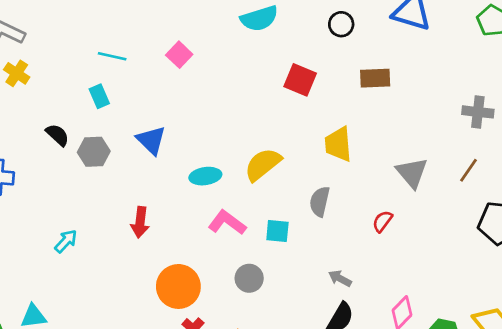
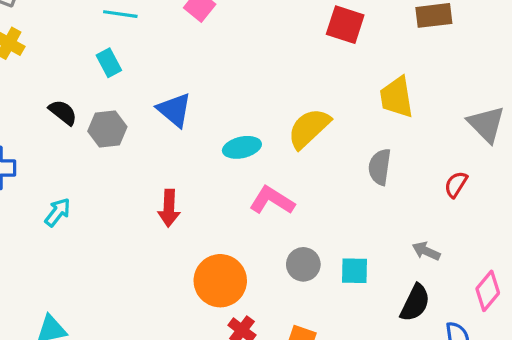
cyan square: (277, 231) -> (355, 271), moved
cyan arrow: (66, 241) -> (58, 212), moved
gray arrow: (340, 278) -> (426, 251), moved

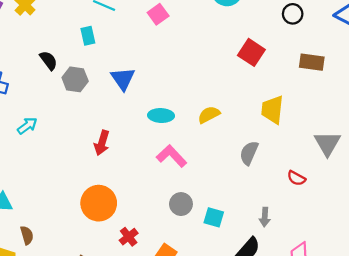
yellow semicircle: (309, 128) -> (209, 115), size x0.7
red semicircle: (456, 184) -> (296, 178), turned -108
gray arrow: (426, 251) -> (265, 217), turned -126
orange circle: (220, 281) -> (99, 203), moved

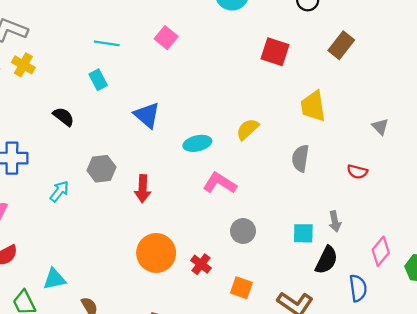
brown rectangle: (312, 62) -> (341, 45), turned -45
gray hexagon: (75, 79) -> (101, 169), moved
gray triangle: (327, 144) -> (380, 127), size x0.6
cyan square: (214, 217) -> (303, 233), moved
red cross: (129, 237) -> (201, 264), moved

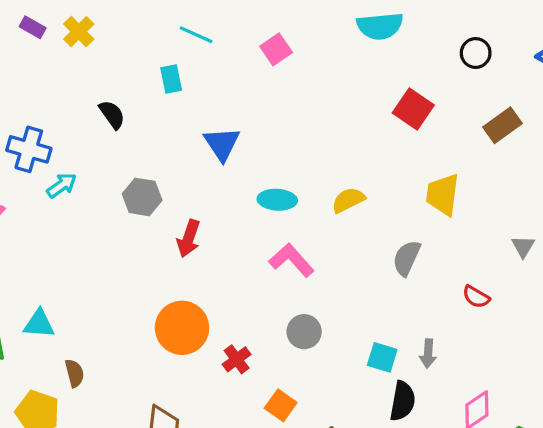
cyan arrow: (59, 191) -> (62, 185), moved
black semicircle: (326, 260) -> (403, 401), turned -32

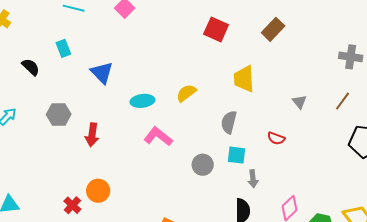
cyan rectangle: (171, 79) -> (63, 48), moved
orange circle: (182, 328) -> (98, 191), size x0.7
gray circle: (304, 332) -> (203, 165), moved
cyan square: (382, 357) -> (236, 155), moved
red cross: (237, 359) -> (72, 205), moved

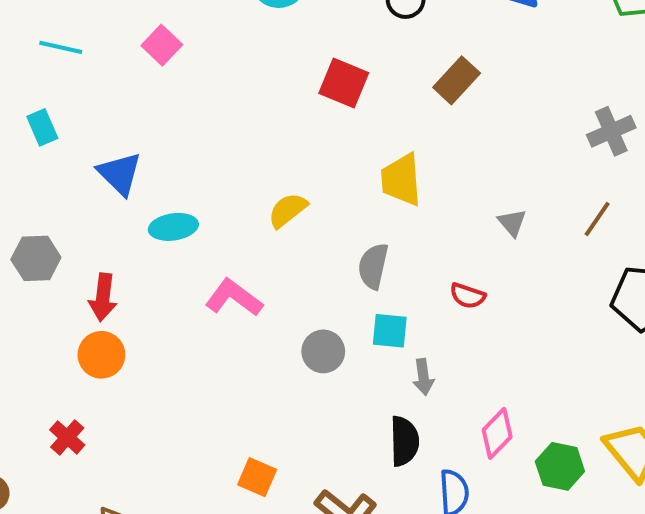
gray cross: (351, 57) -> (611, 131), turned -30
cyan ellipse: (142, 101) -> (173, 227), moved
orange circle: (98, 191) -> (101, 355), moved

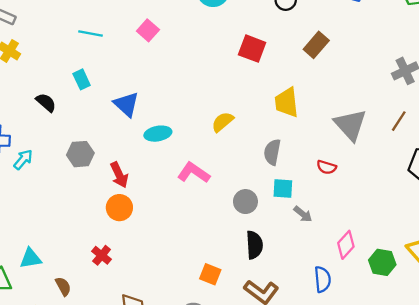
gray triangle: (512, 223) -> (350, 125), size x2.0
red arrow: (103, 297) -> (119, 175), turned -30
gray arrow: (423, 377) -> (303, 214), turned -42
black semicircle: (404, 441) -> (254, 245), moved

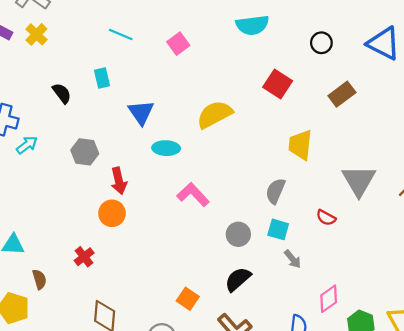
yellow semicircle: (223, 122) -> (215, 114), moved, size x1.5
black semicircle: (254, 245) -> (238, 279), turned -140

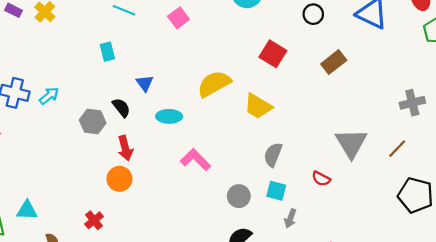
black semicircle: (62, 93) -> (121, 108), moved
blue triangle: (141, 112) -> (145, 83), size x0.7
cyan arrow: (27, 145) -> (49, 96), moved
yellow trapezoid: (300, 145) -> (258, 106), moved, turned -64
gray arrow: (293, 259) -> (290, 218), turned 60

